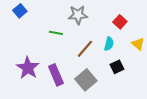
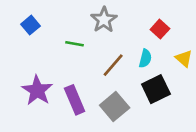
blue square: (20, 11) -> (31, 25), moved
gray star: (78, 15) -> (104, 20), turned -30
black square: (117, 67) -> (156, 89), size x1.5

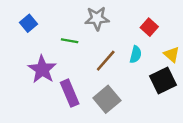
gray star: (104, 20) -> (97, 18), turned 30
black square: (156, 89) -> (163, 81), moved
purple star: (37, 90) -> (42, 69), moved

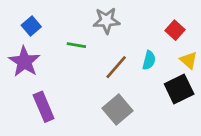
red square: (149, 27) -> (175, 30), moved
purple star: (42, 69) -> (24, 62), moved
purple rectangle: (70, 93) -> (44, 107), moved

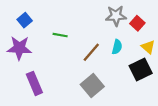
gray star: (107, 21) -> (116, 16), moved
purple star: (24, 62) -> (19, 48), turned -30

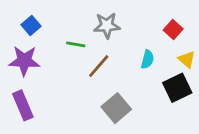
gray star: (116, 16) -> (107, 25), moved
brown line: (91, 52) -> (99, 66), moved
purple rectangle: (34, 83) -> (23, 105), moved

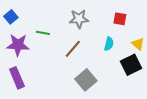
blue square: (31, 25) -> (11, 17), moved
red square: (173, 30) -> (120, 19), moved, turned -32
green line: (76, 44) -> (43, 33), moved

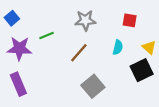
green line: (43, 33) -> (46, 35), turned -32

